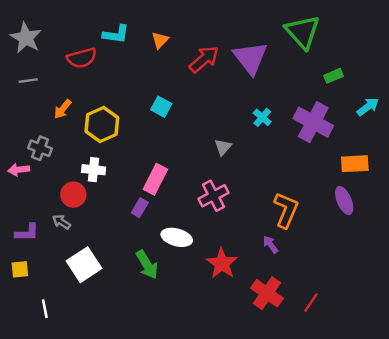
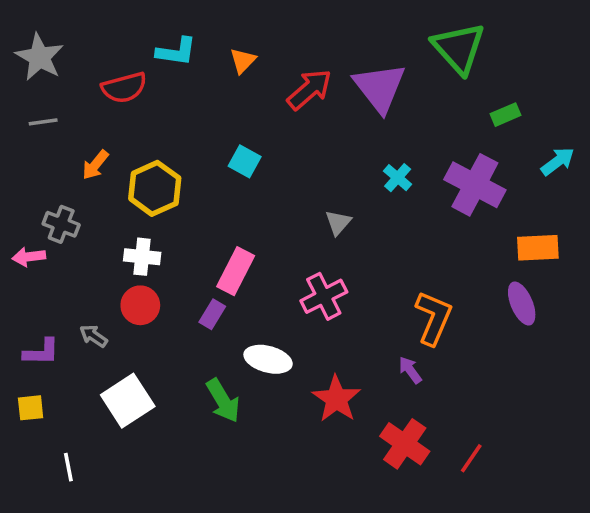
red circle: (73, 195) -> (140, 305), moved

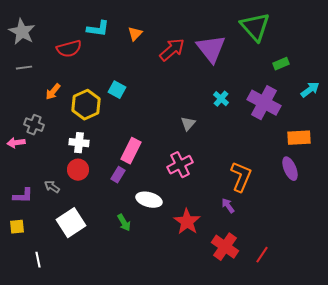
cyan square: (245, 161) -> (117, 90), moved
green arrow: (223, 401) -> (124, 223), size x0.7

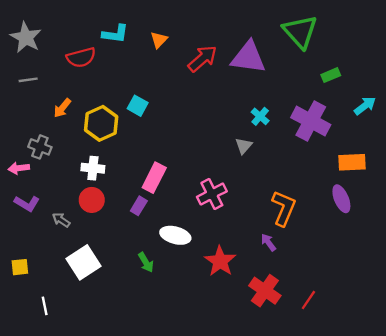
purple triangle: (211, 49) -> (248, 57), turned -44
gray triangle: (188, 124) -> (244, 146), moved
purple L-shape: (23, 196) -> (27, 203), moved, turned 30

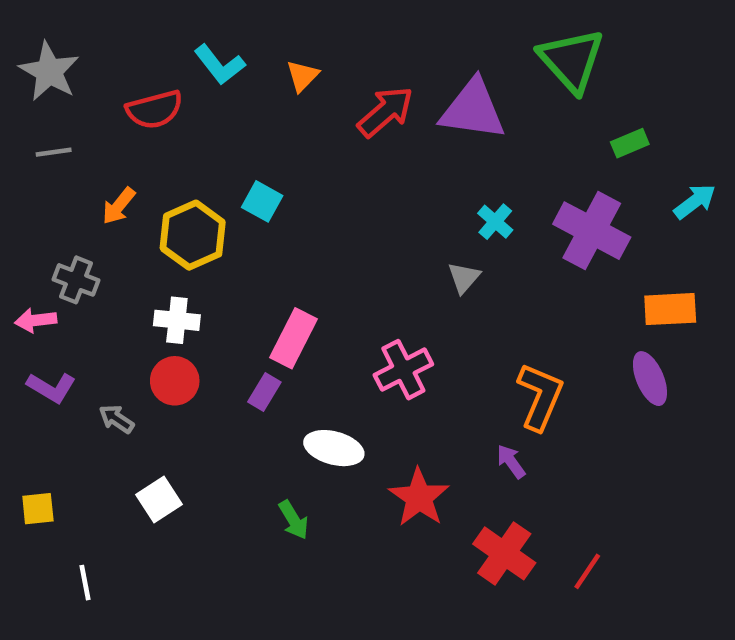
cyan L-shape: (115, 34) -> (220, 65), turned 44
white square: (83, 262) -> (159, 500), size x0.7
green arrow: (146, 262) -> (294, 520), moved

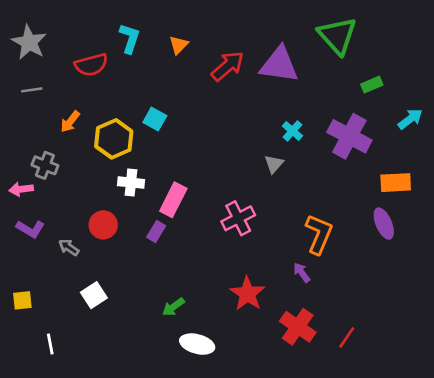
cyan L-shape: (220, 65) -> (130, 38), turned -124
white cross: (177, 320) -> (131, 183), moved
white ellipse: (334, 448) -> (197, 344), moved
green arrow: (294, 520) -> (173, 307), turned 85

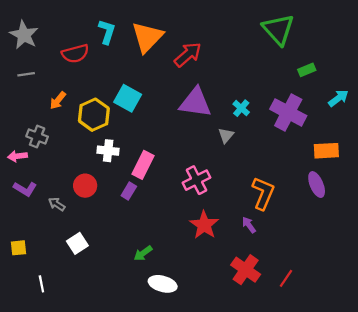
orange triangle: (179, 45) -> (147, 37), size x2.0
purple triangle: (279, 65) -> (195, 103), moved
cyan square: (155, 119) -> (128, 98), size x1.4
red star: (247, 294) -> (204, 225), moved

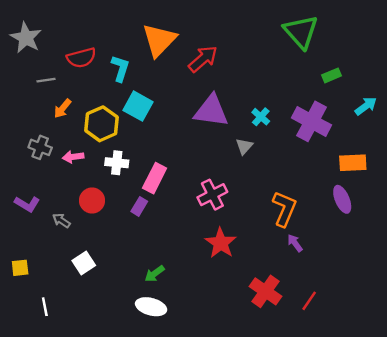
cyan L-shape: (107, 32) -> (120, 68), moved
gray line: (26, 74) -> (46, 80), moved
pink arrow: (17, 156) -> (73, 157), moved
purple arrow: (249, 225) -> (295, 243), moved
white ellipse: (163, 284) -> (151, 307), moved

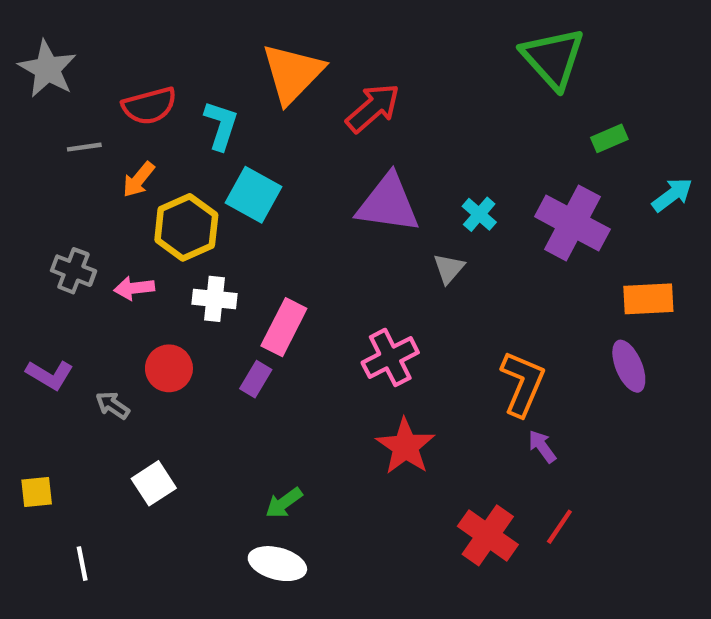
orange arrow: (63, 108) -> (139, 180), moved
red line: (309, 301) -> (559, 527), moved

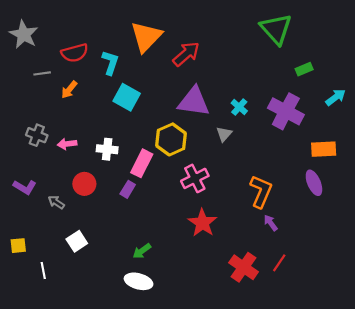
yellow hexagon: (186, 227) -> (171, 139), moved
white line: (82, 564) -> (43, 271), moved

